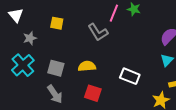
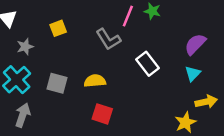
yellow square: (57, 23) -> (58, 28), turned -32
white rectangle: (130, 76) -> (147, 64), moved, turned 30
gray arrow: (55, 94) -> (23, 115), moved, turned -126

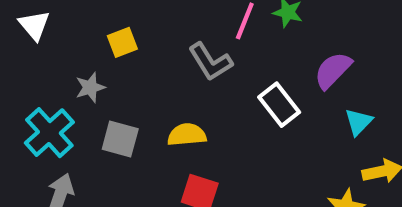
purple semicircle: (195, 44) -> (333, 70), moved
gray star: (25, 47) -> (90, 87), moved

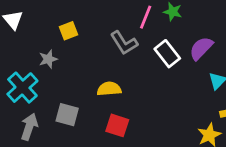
white rectangle: (279, 105) -> (167, 54), moved
gray square: (120, 139) -> (67, 115), moved

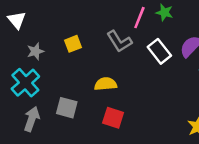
yellow square: (68, 31) -> (73, 44), moved
gray star: (48, 59) -> (35, 51), moved

